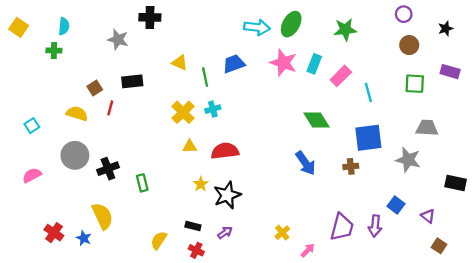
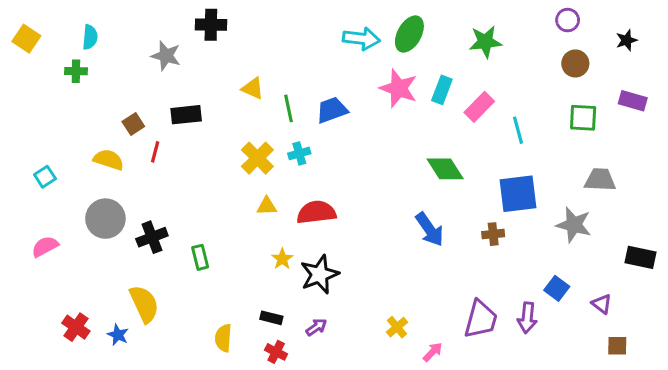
blue trapezoid: (234, 64) -> (332, 110), moved
yellow semicircle: (159, 240) -> (223, 338), turned -30
brown square: (439, 246) -> (617, 346), turned -32

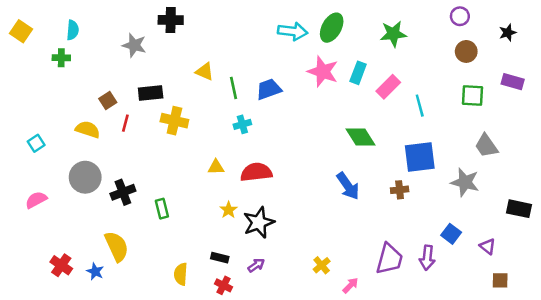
yellow cross: (257, 158) -> (174, 121), moved, turned -32
gray trapezoid: (600, 180) -> (486, 146), turned -128

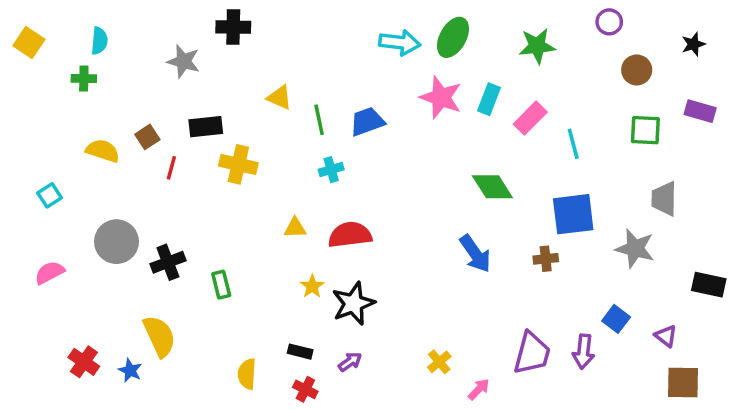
purple circle: (460, 16) -> (609, 22), moved
yellow semicircle: (88, 129) -> (103, 151), moved
gray trapezoid: (486, 146) -> (664, 199), turned 36
brown square: (500, 280) -> (683, 382), size x1.5

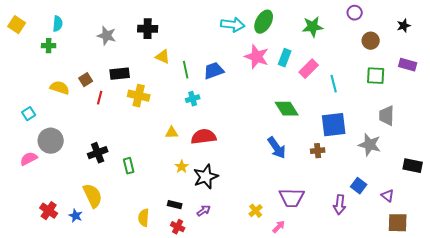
black cross: (233, 27) -> (148, 29), moved
gray circle: (116, 242) -> (51, 141), moved
purple trapezoid: (532, 353) -> (292, 198), moved, turned 76

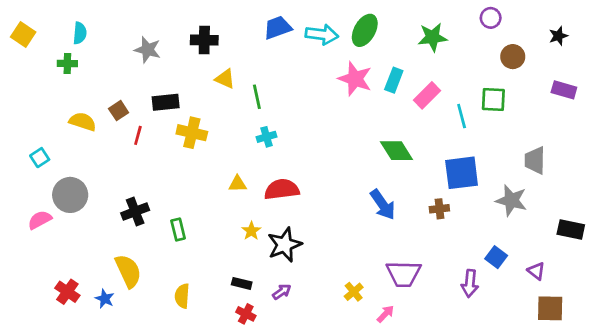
blue trapezoid: (214, 71) -> (278, 28), moved
green square: (376, 76) -> (493, 99), moved
yellow semicircle: (144, 218) -> (182, 296), moved

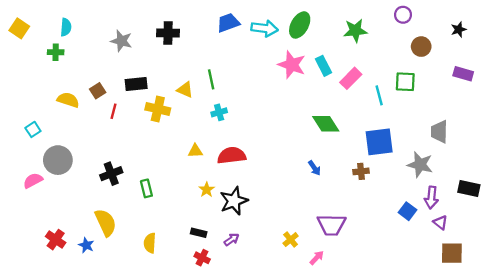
yellow triangle: (225, 79) -> (185, 90), moved
cyan rectangle: (394, 80) -> (324, 66), turned -48
blue arrow: (383, 205) -> (314, 168), size x0.6
purple arrow: (470, 283) -> (431, 198), moved

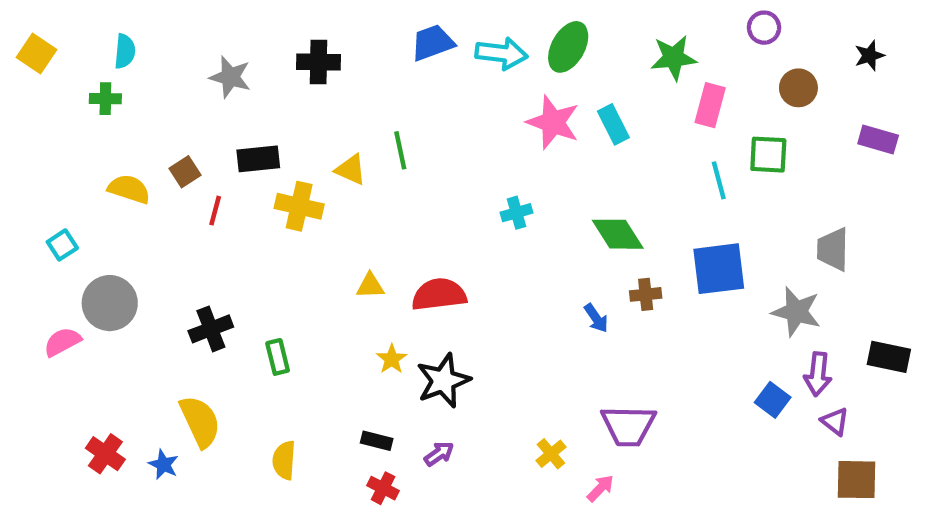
pink rectangle: (351, 78) -> (710, 105), moved, turned -30
cyan cross: (219, 112) -> (516, 213), moved
brown cross: (361, 171) -> (646, 294), moved

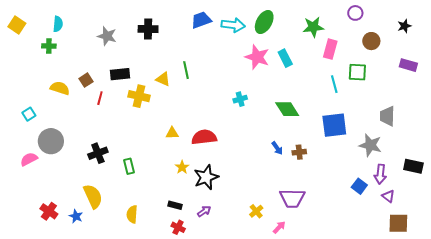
brown cross: (646, 294) -> (299, 152), moved

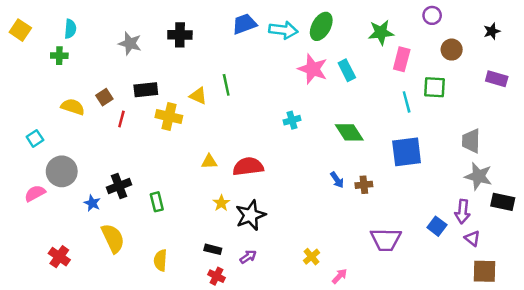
gray star: (370, 145) -> (478, 176), moved
purple trapezoid: (292, 198) -> (386, 240), moved
blue star: (76, 216) -> (92, 203), moved

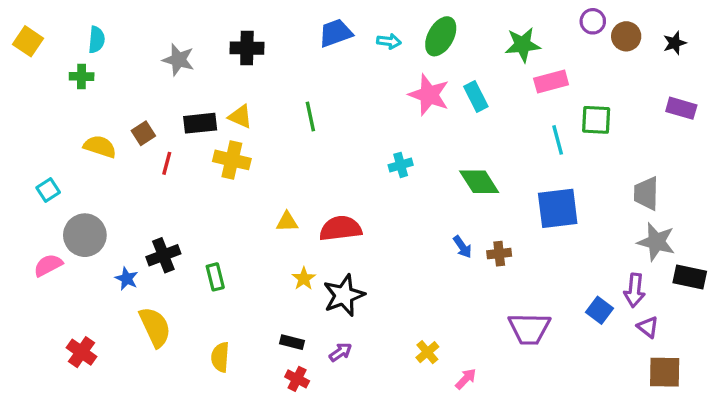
cyan arrow: (283, 30) -> (389, 41), size x0.6
brown circle: (452, 50) -> (626, 36), moved
pink rectangle: (402, 59) -> (551, 81), turned 60
yellow triangle: (198, 96) -> (240, 117), moved

